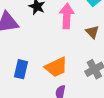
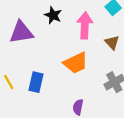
orange trapezoid: (56, 67) -> (76, 63), moved

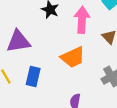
purple triangle: (21, 32) -> (18, 41), moved

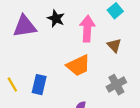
purple triangle: (18, 41) -> (25, 26), moved

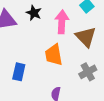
brown triangle: (114, 45) -> (86, 37), size x1.6
orange trapezoid: (78, 66) -> (54, 55), turned 105

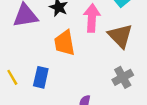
orange trapezoid: (54, 55) -> (65, 43), moved

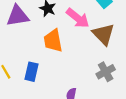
pink arrow: (92, 18) -> (78, 18), turned 125

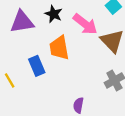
blue rectangle: (32, 72) -> (37, 66), moved, turned -36

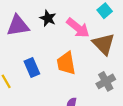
orange trapezoid: (59, 48) -> (66, 63), moved

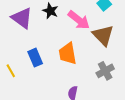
purple triangle: (18, 26) -> (22, 18), turned 45

